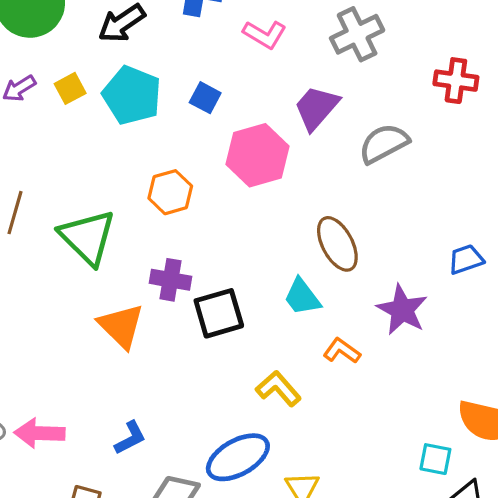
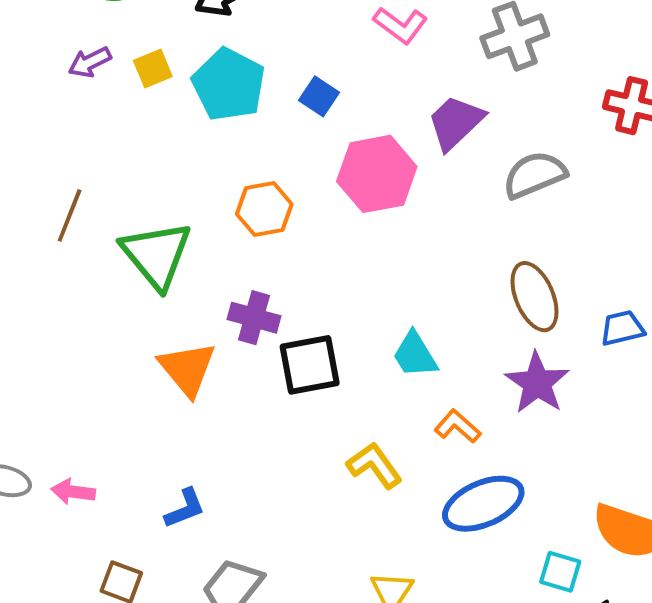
brown ellipse: (337, 244) -> (534, 297), moved
pink arrow: (40, 433) -> (73, 492), size x0.7
blue ellipse: (238, 457) -> (483, 504), moved

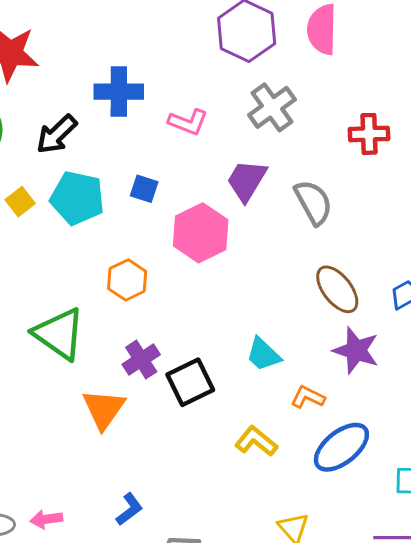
gray semicircle: (535, 175) -> (313, 202), turned 99
purple cross: (254, 318) -> (141, 359), turned -33
orange triangle: (187, 369) -> (104, 409), turned 30

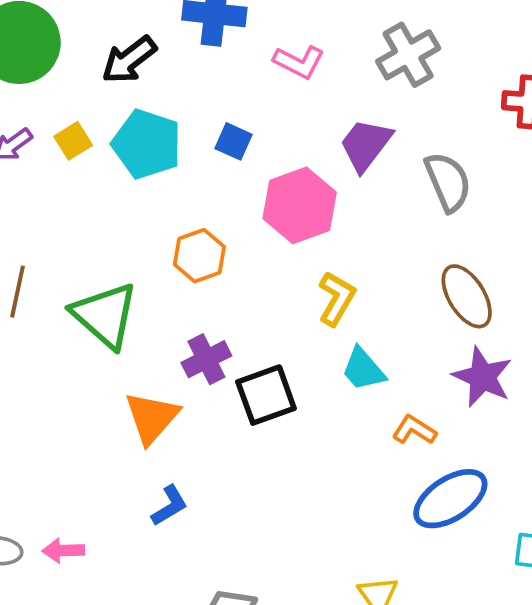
yellow L-shape: (256, 441) -> (337, 299), moved, turned 75
blue L-shape: (129, 509) -> (169, 506), moved

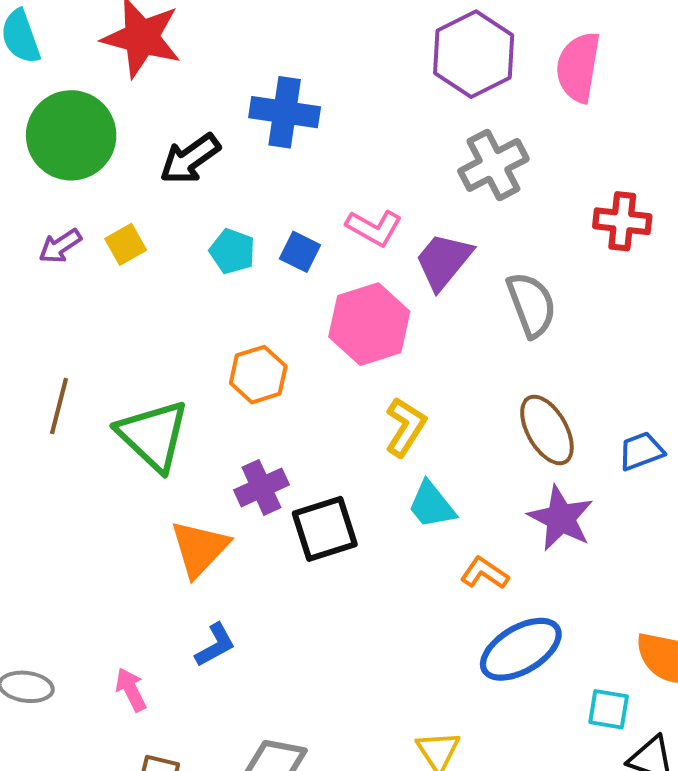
pink L-shape: (299, 62) -> (374, 228), moved
cyan pentagon: (147, 144) -> (232, 251), moved, size x0.6
pink arrow: (63, 550) -> (131, 690), moved, turned 63

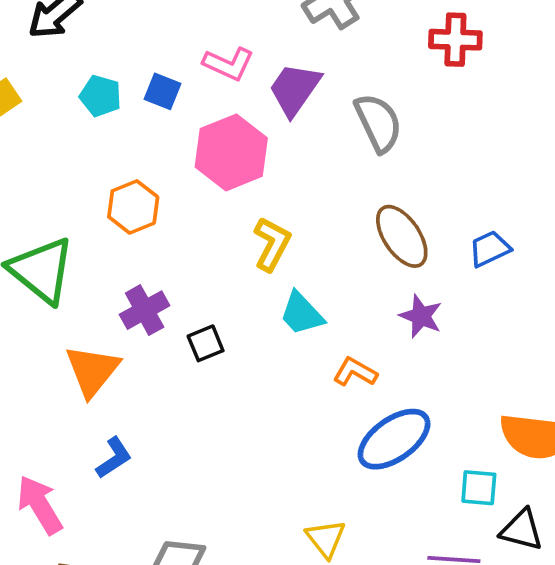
purple star: (561, 518) -> (421, 316), size x0.7
black square: (325, 529) -> (206, 343), size x0.6
pink arrow: (131, 690) -> (40, 505), size x1.5

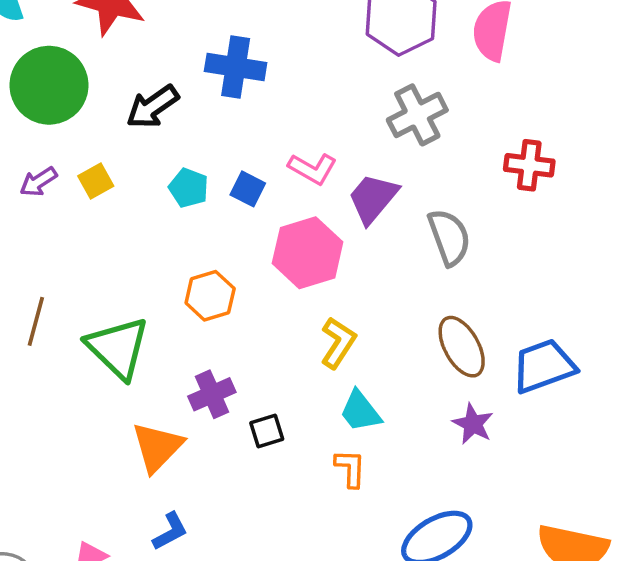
blue trapezoid: (490, 249) -> (544, 366), size x1.6
orange L-shape: (355, 372) -> (350, 468), moved, turned 57

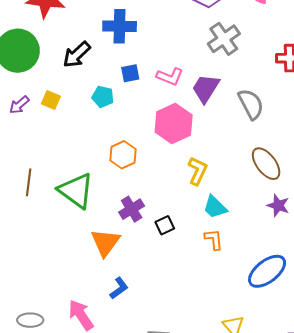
yellow square: (96, 181) -> (51, 100), turned -30
blue square: (248, 189) -> (130, 73), moved, turned -30

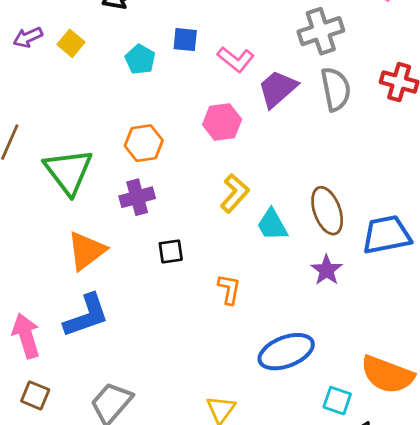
gray semicircle: (251, 104) -> (336, 89), moved
pink hexagon: (174, 123) -> (222, 122), size x0.7
cyan trapezoid: (215, 207) -> (272, 225), moved
purple cross: (132, 209) -> (137, 197), moved
blue L-shape: (119, 288) -> (86, 316), size x1.6

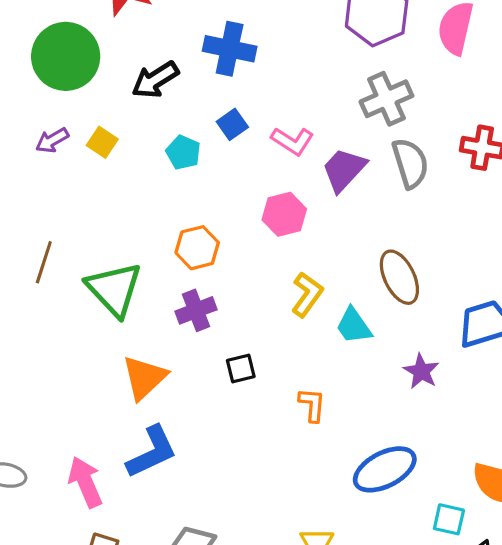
blue square: (185, 40) -> (232, 124), turned -35
brown ellipse: (327, 211) -> (399, 277), moved

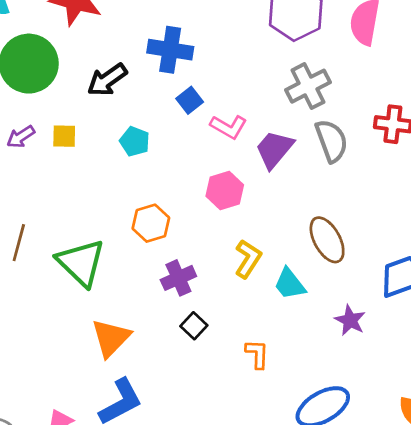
blue square: (232, 124) -> (190, 100), moved
yellow square: (102, 142) -> (64, 136), turned -30
purple cross: (196, 310) -> (178, 278), moved
black square: (241, 368) -> (194, 326), turned -30

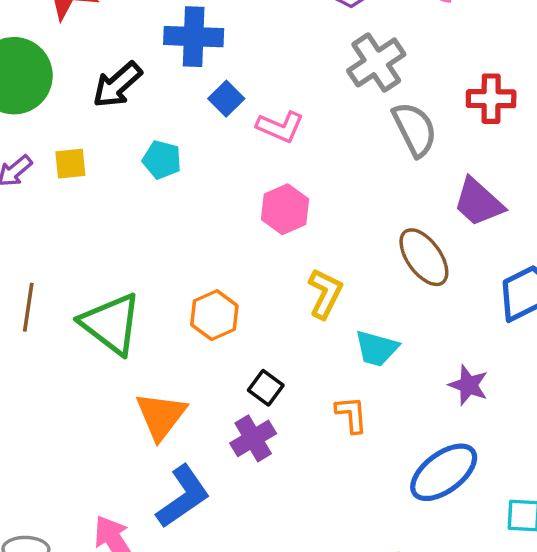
purple trapezoid: (274, 149) -> (478, 202), moved, turned -81
orange hexagon: (151, 223) -> (214, 315), moved
purple cross: (178, 278) -> (253, 438), moved
cyan trapezoid: (290, 284) -> (377, 348), moved, turned -30
purple star: (350, 320) -> (468, 385), moved

